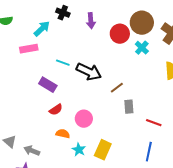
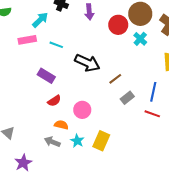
cyan line: (63, 63) -> (56, 45), moved
gray rectangle: (129, 107) -> (127, 98), turned 56
gray arrow: (32, 151) -> (52, 142), moved
blue line: (149, 152) -> (153, 92), moved

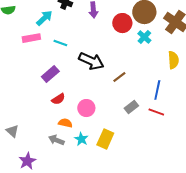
purple rectangle: (46, 76) -> (50, 74), turned -72
gray rectangle: (127, 98) -> (131, 107), moved

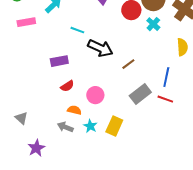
pink rectangle: (31, 38) -> (26, 22), moved
cyan line: (60, 43) -> (77, 30), moved
purple rectangle: (50, 74) -> (59, 61), turned 30
gray rectangle: (131, 107) -> (140, 94), size x1.5

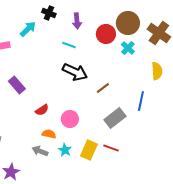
cyan line: (77, 30) -> (69, 45), moved
purple rectangle: (59, 61) -> (17, 85), moved, turned 60
red line: (165, 99) -> (111, 148), moved

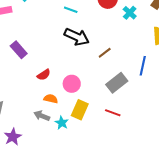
cyan star: (65, 150) -> (62, 123), moved
yellow rectangle: (89, 150) -> (80, 110), moved

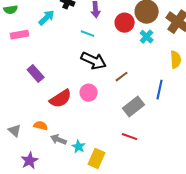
red semicircle: (44, 75) -> (61, 99), size x1.6
pink circle: (72, 84) -> (89, 93), moved
orange semicircle: (51, 99) -> (41, 126), moved
yellow rectangle: (80, 110) -> (97, 159), moved

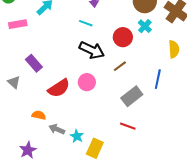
red circle: (125, 23) -> (123, 37), moved
gray triangle: (15, 131) -> (14, 82), moved

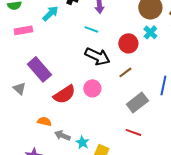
purple rectangle: (34, 63) -> (39, 69), size x1.4

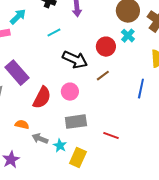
cyan arrow: (50, 13) -> (18, 17), moved
cyan line: (91, 29) -> (54, 33), moved, turned -48
red semicircle: (64, 94) -> (42, 98), turned -30
gray rectangle: (137, 102) -> (76, 122), moved, turned 30

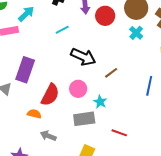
red circle: (106, 47) -> (105, 16), moved
purple rectangle: (17, 73) -> (25, 70), turned 60
orange semicircle: (22, 125) -> (34, 114), moved
cyan star: (60, 146) -> (100, 102), moved

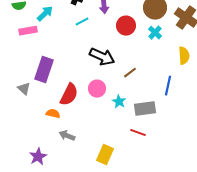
red circle: (105, 16) -> (126, 26), moved
cyan line: (62, 30) -> (82, 22), moved
gray rectangle: (84, 119) -> (145, 109), moved

